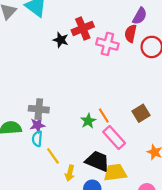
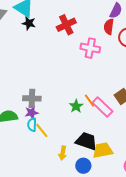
black star: (61, 40) -> (29, 23), moved
pink cross: (107, 44) -> (90, 48), moved
pink rectangle: (114, 138) -> (102, 107), moved
yellow line: (53, 156) -> (42, 130), moved

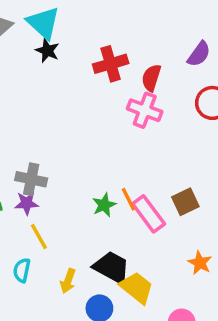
red semicircle: (109, 27) -> (151, 78), moved
cyan semicircle: (32, 125) -> (22, 270), moved
yellow trapezoid: (103, 150) -> (137, 288), turned 40

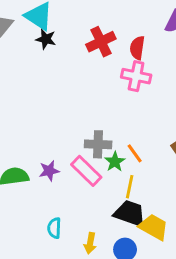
gray cross: (31, 179) -> (98, 144), moved
pink rectangle: (149, 214) -> (86, 171), moved
yellow line: (39, 237) -> (130, 187), moved, turned 50
yellow arrow: (68, 281) -> (90, 243), moved

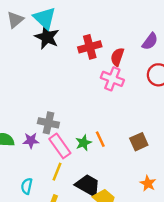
black star: (46, 39) -> (47, 37), size x1.5
gray cross: (98, 144) -> (48, 123), moved
yellow line: (130, 187) -> (57, 172), moved

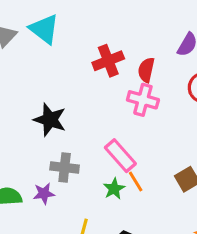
black star: (47, 37) -> (50, 120), moved
pink rectangle: (60, 146) -> (120, 156), moved

